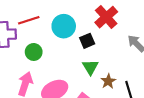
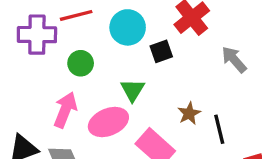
green triangle: (90, 67) -> (132, 90), moved

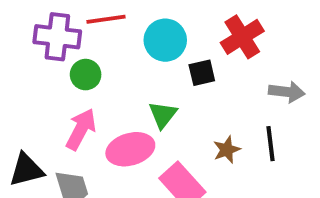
gray arrow: (234, 59) -> (287, 92), turned 132
green circle: (81, 63) -> (86, 75), moved
black line: (219, 129) -> (270, 144), moved

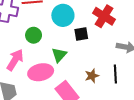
red cross: (242, 37) -> (104, 16), turned -30
green circle: (86, 75) -> (34, 35), moved

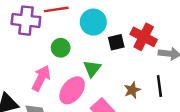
red cross: (104, 16) -> (144, 37), moved
pink ellipse: (41, 72) -> (72, 90), turned -35

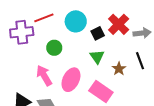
red cross: (144, 37) -> (119, 24), turned 30
green triangle: (92, 69) -> (97, 57), moved
pink arrow: (41, 78) -> (44, 75), turned -45

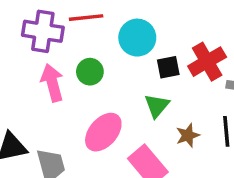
pink arrow: (44, 75) -> (52, 83), moved

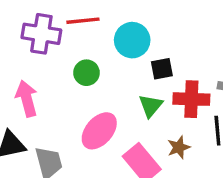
red cross: (207, 62) -> (191, 99), moved, turned 32
pink arrow: (52, 83) -> (27, 99), moved
brown star: (188, 135) -> (179, 147), moved

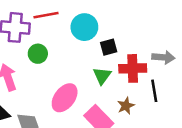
green circle: (86, 73) -> (38, 54), moved

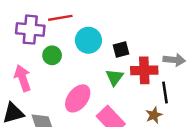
cyan circle: (84, 27) -> (88, 40), moved
brown star: (126, 106) -> (154, 115), moved

